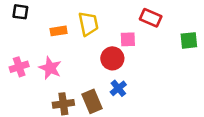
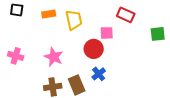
orange rectangle: (59, 31) -> (49, 14), moved
pink cross: (19, 67) -> (16, 56), turned 35
pink star: (50, 68) -> (54, 57), moved

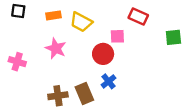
yellow trapezoid: (74, 20) -> (81, 22), turned 130
pink star: (54, 57) -> (56, 48), moved

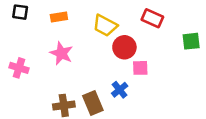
yellow trapezoid: (81, 22) -> (105, 25), moved
pink square: (117, 36) -> (140, 68), moved
red circle: (103, 54) -> (124, 47), moved

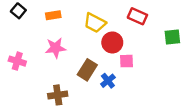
black square: (20, 12) -> (18, 11), turned 32
pink star: (61, 53) -> (55, 48), turned -30
brown rectangle: (93, 103) -> (87, 70), moved, turned 55

